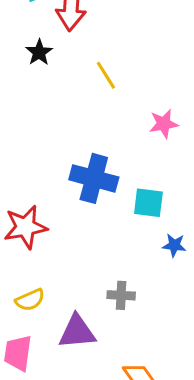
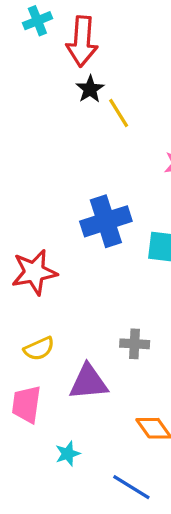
black star: (39, 52) -> (90, 89), moved
blue cross: (94, 178) -> (106, 221), turned -33

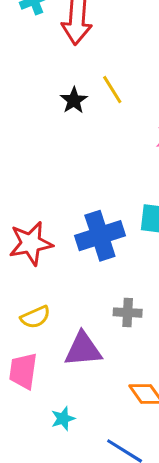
black star: (90, 89) -> (74, 100), moved
blue cross: (106, 221) -> (100, 236), moved

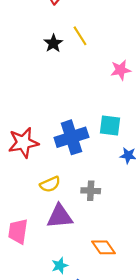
yellow semicircle: (35, 317) -> (50, 184), moved
cyan star: (63, 419) -> (60, 266), moved

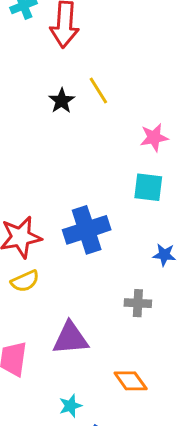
cyan square: (110, 126) -> (148, 187), moved
yellow semicircle: (50, 184) -> (25, 281), moved
gray cross: (91, 191) -> (138, 303), moved

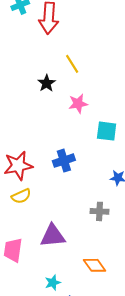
black star: (62, 101) -> (47, 83), moved
pink star: (154, 137) -> (78, 104), moved
blue cross: (87, 230) -> (64, 161), size x0.7

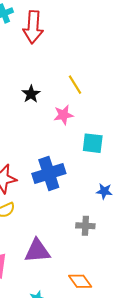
yellow line: (72, 64) -> (75, 85), moved
blue cross: (64, 161) -> (49, 173), size x1.4

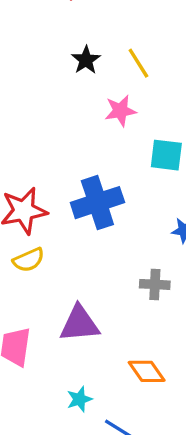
black star: (31, 94) -> (86, 60), moved

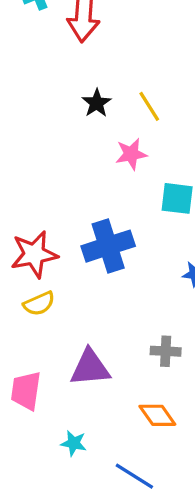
gray cross: (155, 284) -> (166, 351), moved
cyan star: (79, 399) -> (74, 443), moved, turned 30

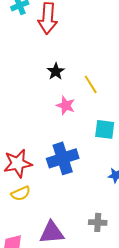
yellow line: (149, 106) -> (91, 84), moved
pink star: (131, 154) -> (66, 105), moved, turned 30

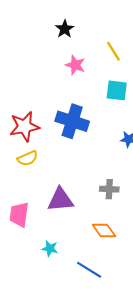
yellow line: (91, 84) -> (113, 51), moved
blue cross: (63, 158) -> (72, 121), turned 36

